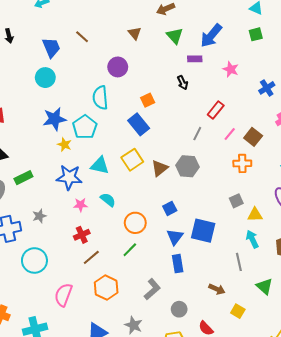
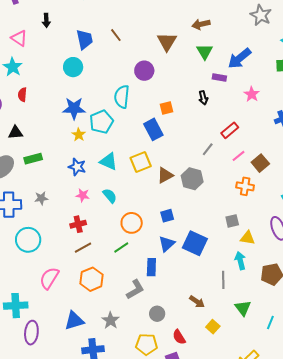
brown triangle: (135, 33) -> (167, 42), size x1.5
blue star: (69, 177) -> (77, 167), size x0.7
blue rectangle: (178, 264) -> (151, 267), moved

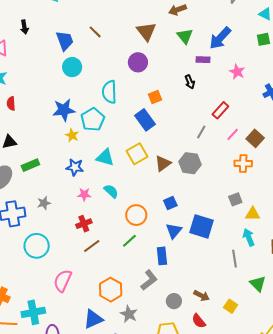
cyan circle: (73, 67) -> (72, 67), moved
purple circle: (144, 71) -> (138, 62), moved
orange hexagon: (91, 279) -> (111, 290), moved
brown arrow: (197, 302) -> (202, 296), moved

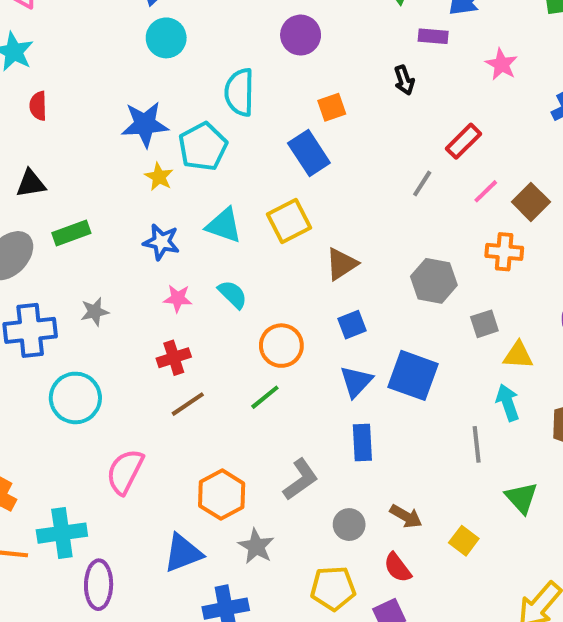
gray hexagon: (190, 163) -> (434, 281), moved
brown triangle: (163, 164) -> (342, 264), moved
blue rectangle: (162, 256) -> (362, 442), moved

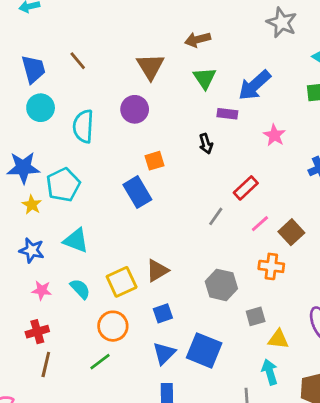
cyan semicircle: (239, 92) -> (83, 126), moved
yellow square: (289, 221) -> (122, 282), moved
brown line: (188, 404) -> (46, 364), turned -45

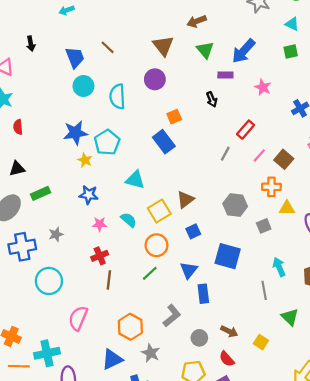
cyan triangle: (76, 240) -> (135, 180), moved
yellow triangle: (278, 339) -> (287, 208), moved
blue triangle: (164, 353) -> (189, 270), moved

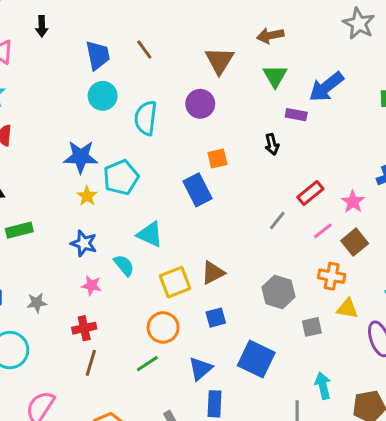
pink star: (263, 87) -> (353, 202), moved
cyan semicircle: (129, 220) -> (124, 265), moved
gray star: (56, 234) -> (37, 303), moved

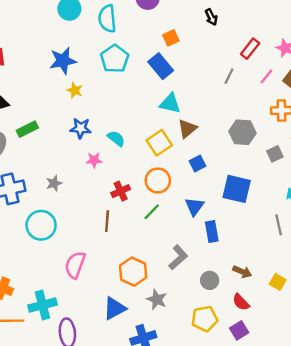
cyan pentagon: (121, 177) -> (115, 59), moved
cyan triangle: (150, 234) -> (170, 103), moved
red cross: (84, 328) -> (121, 191), moved

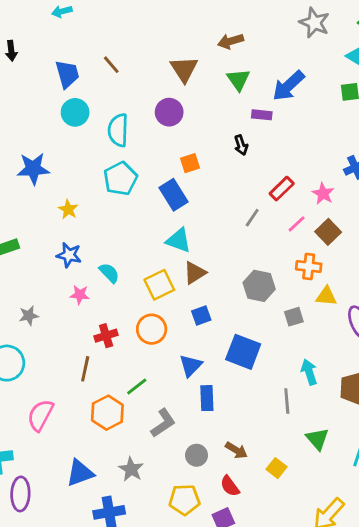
blue star: (63, 61) -> (33, 169), moved
green line: (152, 212) -> (137, 386), moved
orange hexagon: (133, 272) -> (107, 413), moved

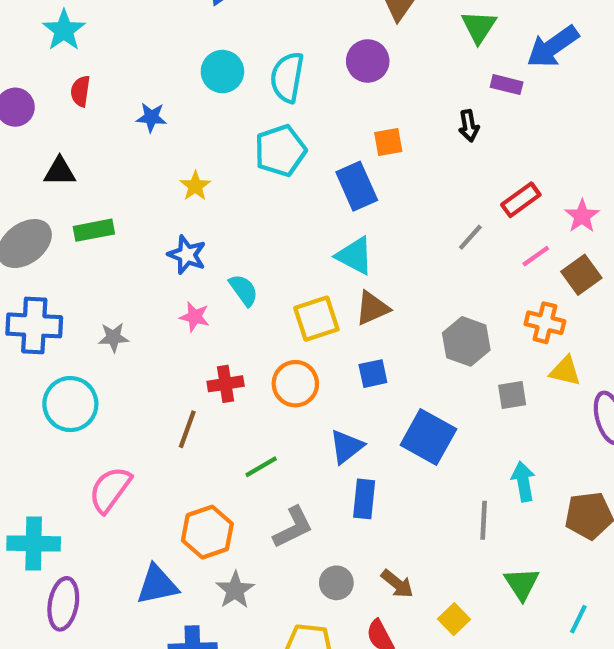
cyan circle: (75, 112) -> (222, 72), moved
blue star: (33, 169) -> (151, 117), size x0.6
orange hexagon: (107, 413) -> (207, 532), moved

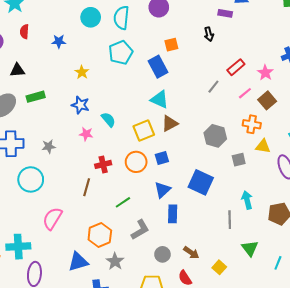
blue square: (373, 374) -> (162, 158), moved

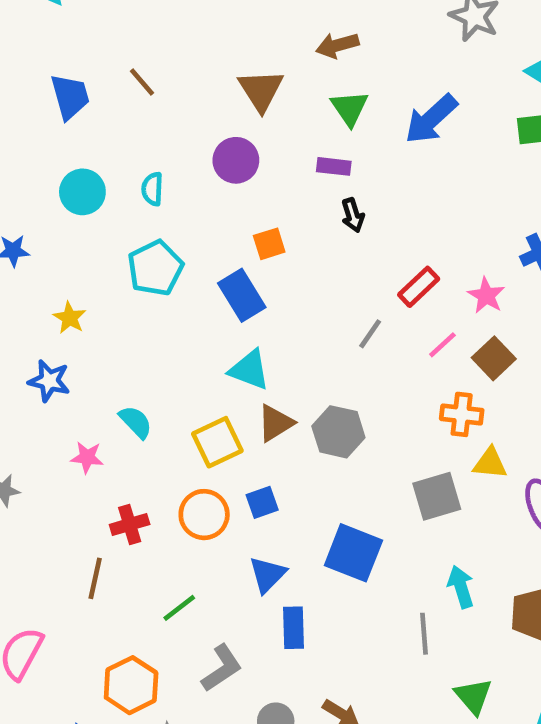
purple rectangle: (225, 13) -> (334, 166), moved
cyan semicircle: (121, 18) -> (152, 189), size x0.6
blue star: (80, 105) -> (49, 381), moved
gray hexagon: (215, 136) -> (338, 432), moved
gray square: (239, 160) -> (437, 496), size x1.5

